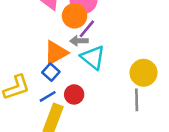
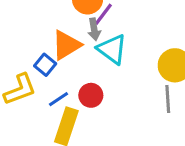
gray arrow: (79, 41) -> (94, 29), turned -96
blue square: (51, 72) -> (45, 65), moved

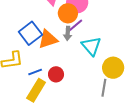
cyan triangle: (112, 49) -> (91, 46), moved
blue square: (45, 65) -> (30, 33), moved, size x1.6

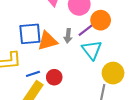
orange circle: (68, 13) -> (101, 20), moved
purple line: (76, 25) -> (86, 30), moved
blue square: (30, 33) -> (30, 34), turned 30

